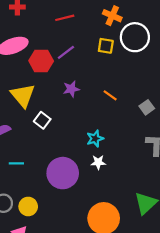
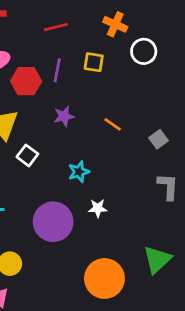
white circle: (135, 37) -> (144, 51), size x0.7
yellow square: (106, 46) -> (94, 62), moved
purple line: (66, 52) -> (57, 70), turned -42
cyan star: (95, 139) -> (79, 172), moved

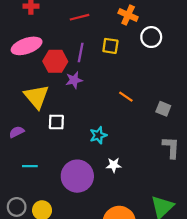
purple star: (64, 116) -> (74, 80), moved
gray square: (159, 139) -> (163, 109), turned -32
white square: (27, 155) -> (56, 122), turned -35

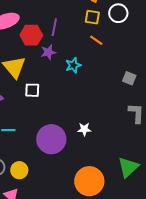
yellow square: (110, 46) -> (92, 17), moved
orange line: (126, 97) -> (96, 40), moved
cyan star: (98, 135) -> (73, 65), moved

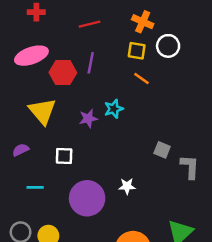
purple star: (48, 52) -> (88, 118), moved
gray square: (129, 78) -> (162, 150), moved
white square: (32, 90) -> (64, 156), moved

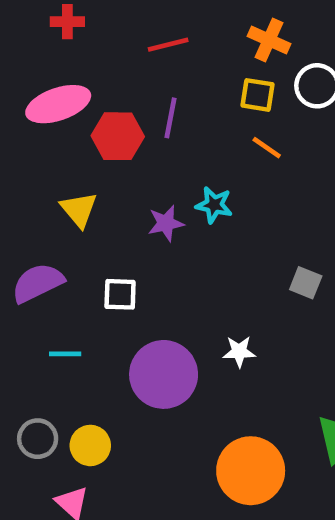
cyan star: (114, 109) -> (214, 205), turned 30
yellow triangle: (42, 111) -> (79, 210), size x0.7
purple semicircle: (21, 150) -> (38, 283), size x1.6

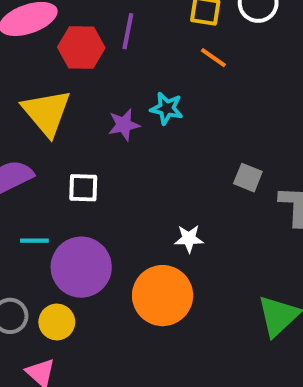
yellow triangle: (79, 210) -> (47, 113), size x1.5
purple circle: (164, 374) -> (81, 267), moved
orange circle: (251, 471) -> (163, 296), moved

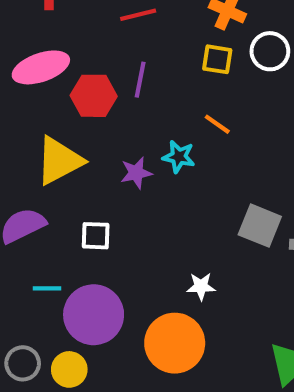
orange line: (213, 58) -> (217, 124), moved
yellow triangle: (47, 113) -> (59, 161), turned 42
gray square: (248, 178) -> (260, 226), size x1.5

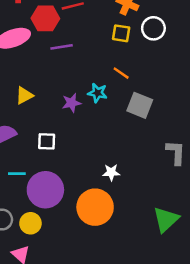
purple line: (140, 80) -> (62, 47), moved, turned 70
red hexagon: (94, 96) -> (45, 18), moved
yellow triangle: (59, 161) -> (24, 95), size x0.6
gray square: (260, 226) -> (140, 105), moved

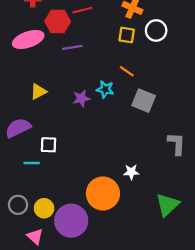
white square: (47, 141) -> (49, 145), moved
white star: (111, 172) -> (131, 172), moved
purple circle: (45, 190) -> (71, 221), moved

